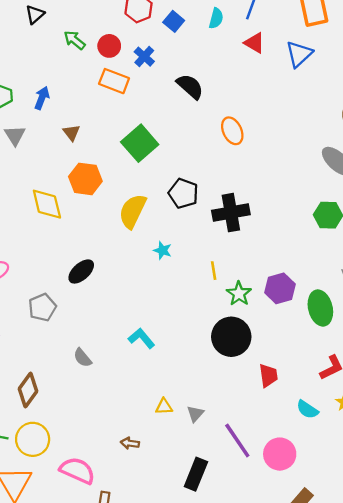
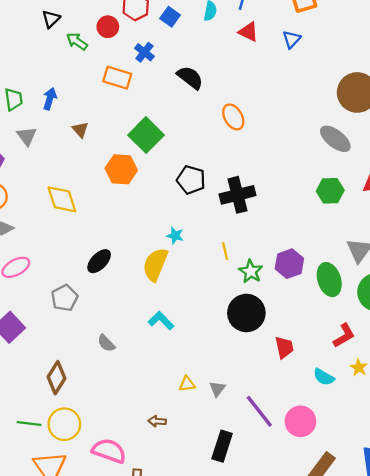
black triangle: (35, 14) -> (51, 19), moved
red circle: (109, 46) -> (108, 27), moved
blue triangle: (299, 54) -> (292, 39), size x0.7
orange hexagon: (85, 179) -> (121, 169), moved
yellow semicircle: (133, 211) -> (155, 265), moved

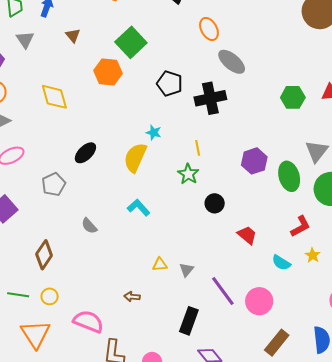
gray ellipse: (335, 139) -> (232, 62), moved
green star: (251, 271) -> (188, 174), moved
black circle: (246, 313) -> (215, 203), size x0.6
red trapezoid: (284, 347) -> (247, 235), turned -40
yellow circle: (64, 424) -> (50, 296), size x0.6

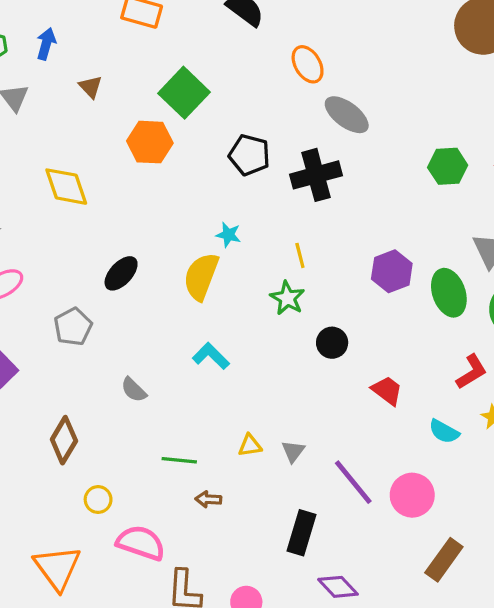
green line: (18, 295) -> (179, 460), moved
yellow circle: (50, 296) -> (98, 500), moved

